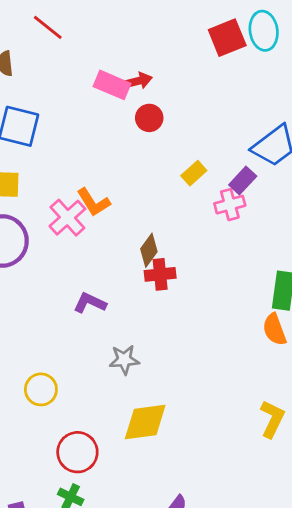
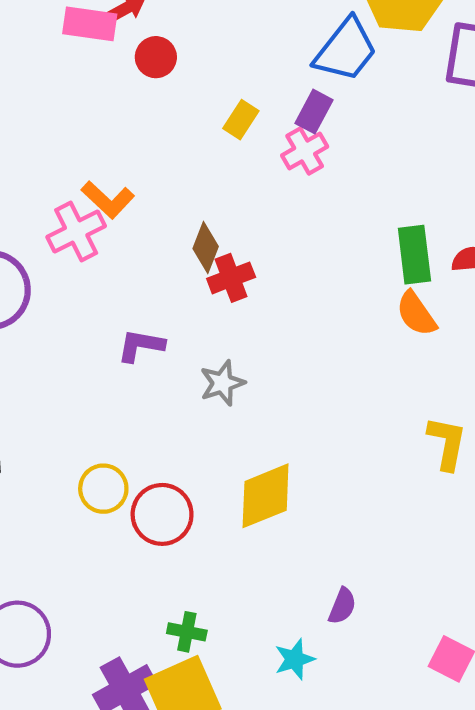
pink cross: (67, 218) -> (76, 232), turned 30
gray star: (124, 360) -> (222, 383), moved
red circle: (77, 452) -> (162, 514), moved

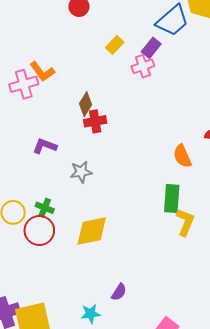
green rectangle: (414, 255) -> (172, 198), moved
green cross: (187, 632) -> (45, 208), moved

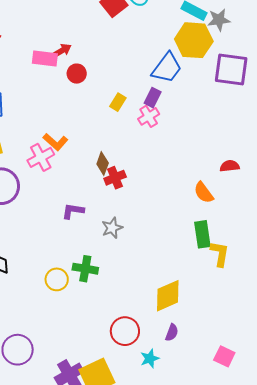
green cross: (45, 208) -> (85, 269), size x1.4
red circle: (39, 230) -> (125, 331), moved
yellow diamond: (92, 231) -> (168, 296), moved

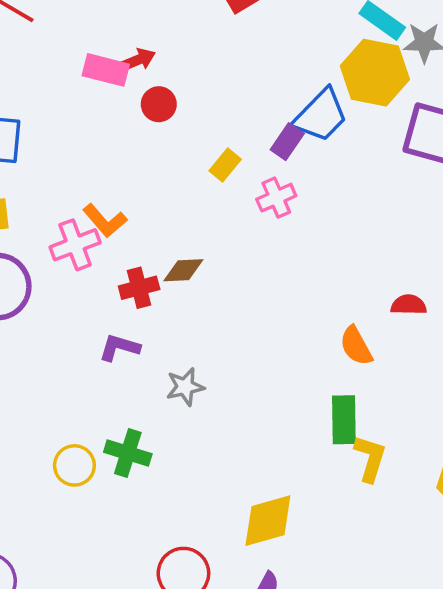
purple rectangle: (153, 98) -> (287, 142), moved
brown diamond: (103, 164) -> (183, 270), turned 60
red cross: (115, 178) -> (139, 288), moved

